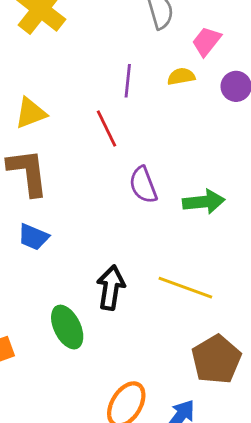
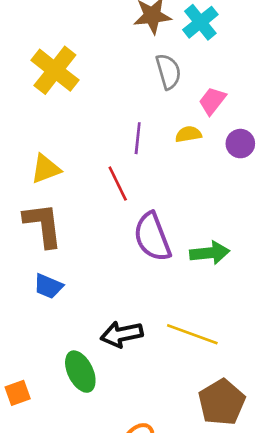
purple semicircle: (143, 185) -> (152, 237), size x1.4
black arrow: (111, 288) -> (122, 334), turned -111

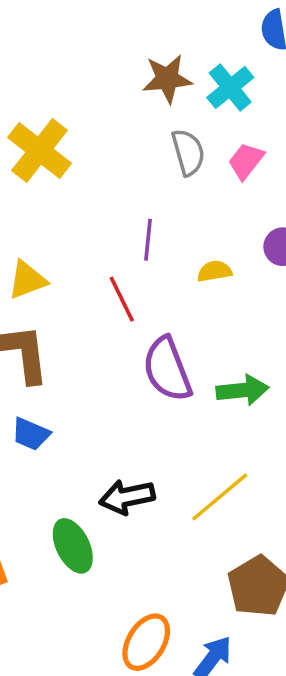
pink trapezoid: (212, 101) -> (246, 161), moved
yellow semicircle: (188, 134) -> (214, 271), moved
yellow line: (192, 334) -> (220, 497), turned -60

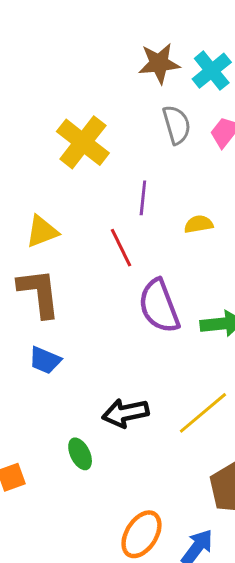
yellow cross: (40, 150) -> (83, 142), moved
green ellipse: (73, 546) -> (80, 454), size x0.7

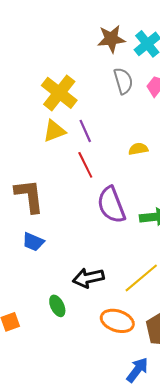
purple line: (143, 198) -> (85, 131), moved, turned -30
yellow triangle: (42, 232) -> (54, 131), moved
orange ellipse: (141, 534) -> (117, 321), moved, turned 76

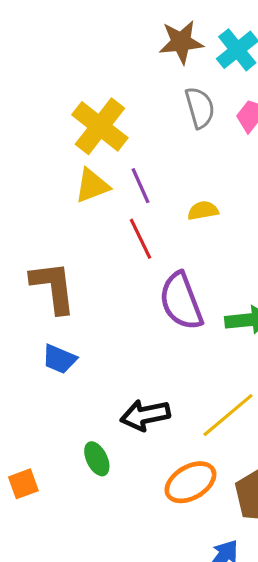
yellow semicircle: (138, 149) -> (203, 211), moved
orange ellipse: (117, 321) -> (190, 482), turned -48

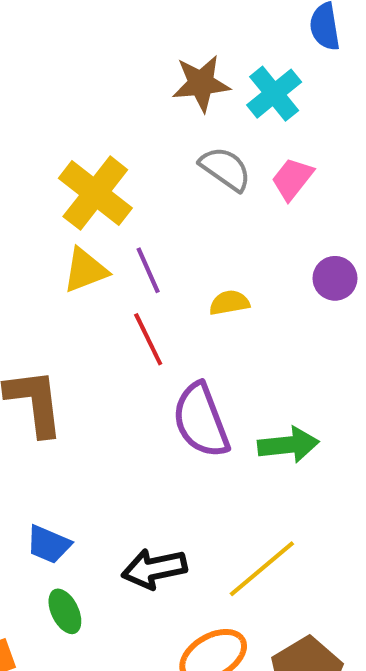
gray semicircle: (200, 108) -> (225, 169), turned -39
blue trapezoid: (59, 359) -> (49, 544), moved
green ellipse: (97, 459) -> (65, 611), moved

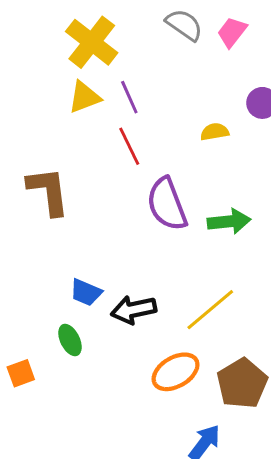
yellow semicircle: (229, 303) -> (215, 132), moved
blue trapezoid: (49, 544) -> (86, 292), moved

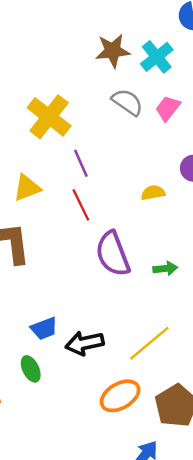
yellow triangle: (84, 97) -> (27, 188), moved
green arrow: (229, 221) -> (165, 269), size x0.7
blue trapezoid: (86, 292) -> (44, 329), turned -44

